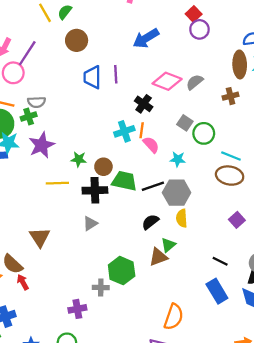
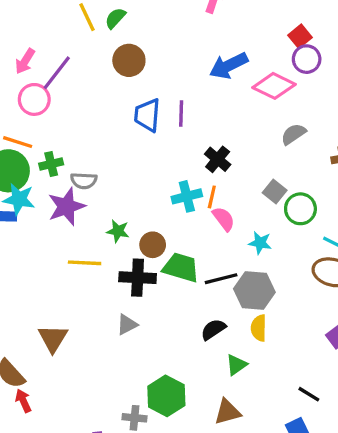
pink diamond: (167, 81) -> (274, 86), moved
gray semicircle: (37, 102) -> (84, 181), moved
brown triangle: (158, 257) -> (227, 412), moved

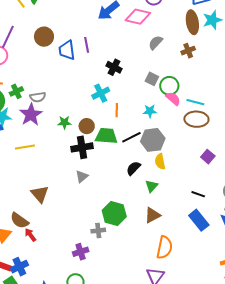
brown circle: (129, 60) -> (44, 37), moved
orange line: (212, 197) -> (117, 110), moved
pink semicircle: (224, 219) -> (173, 99), moved
yellow line: (85, 263) -> (25, 147), moved

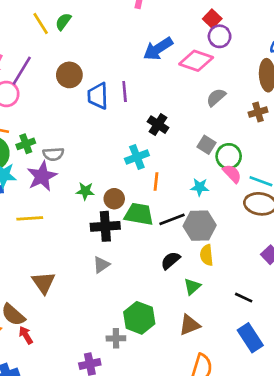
black line: (198, 194) -> (244, 298), moved

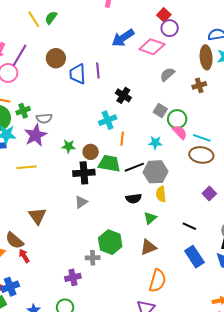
black semicircle: (171, 260) -> (134, 198), turned -147

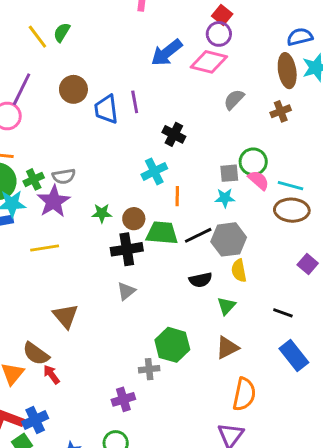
purple circle: (170, 28) -> (219, 34), moved
green cross: (23, 111) -> (34, 179), moved
gray square: (160, 111) -> (229, 173), moved, turned -32

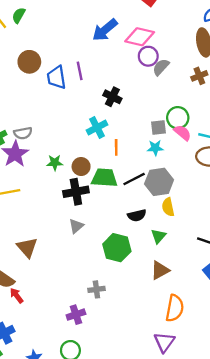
purple circle: (219, 34) -> (148, 56), moved
green hexagon: (172, 345) -> (117, 248), moved

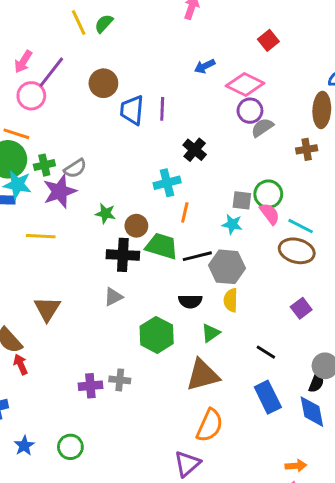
blue arrow: (105, 30) -> (205, 66), size x0.6
gray semicircle: (23, 133) -> (75, 168), turned -36
brown triangle: (160, 270) -> (203, 375), size x1.4
purple cross: (76, 315) -> (90, 386), moved

